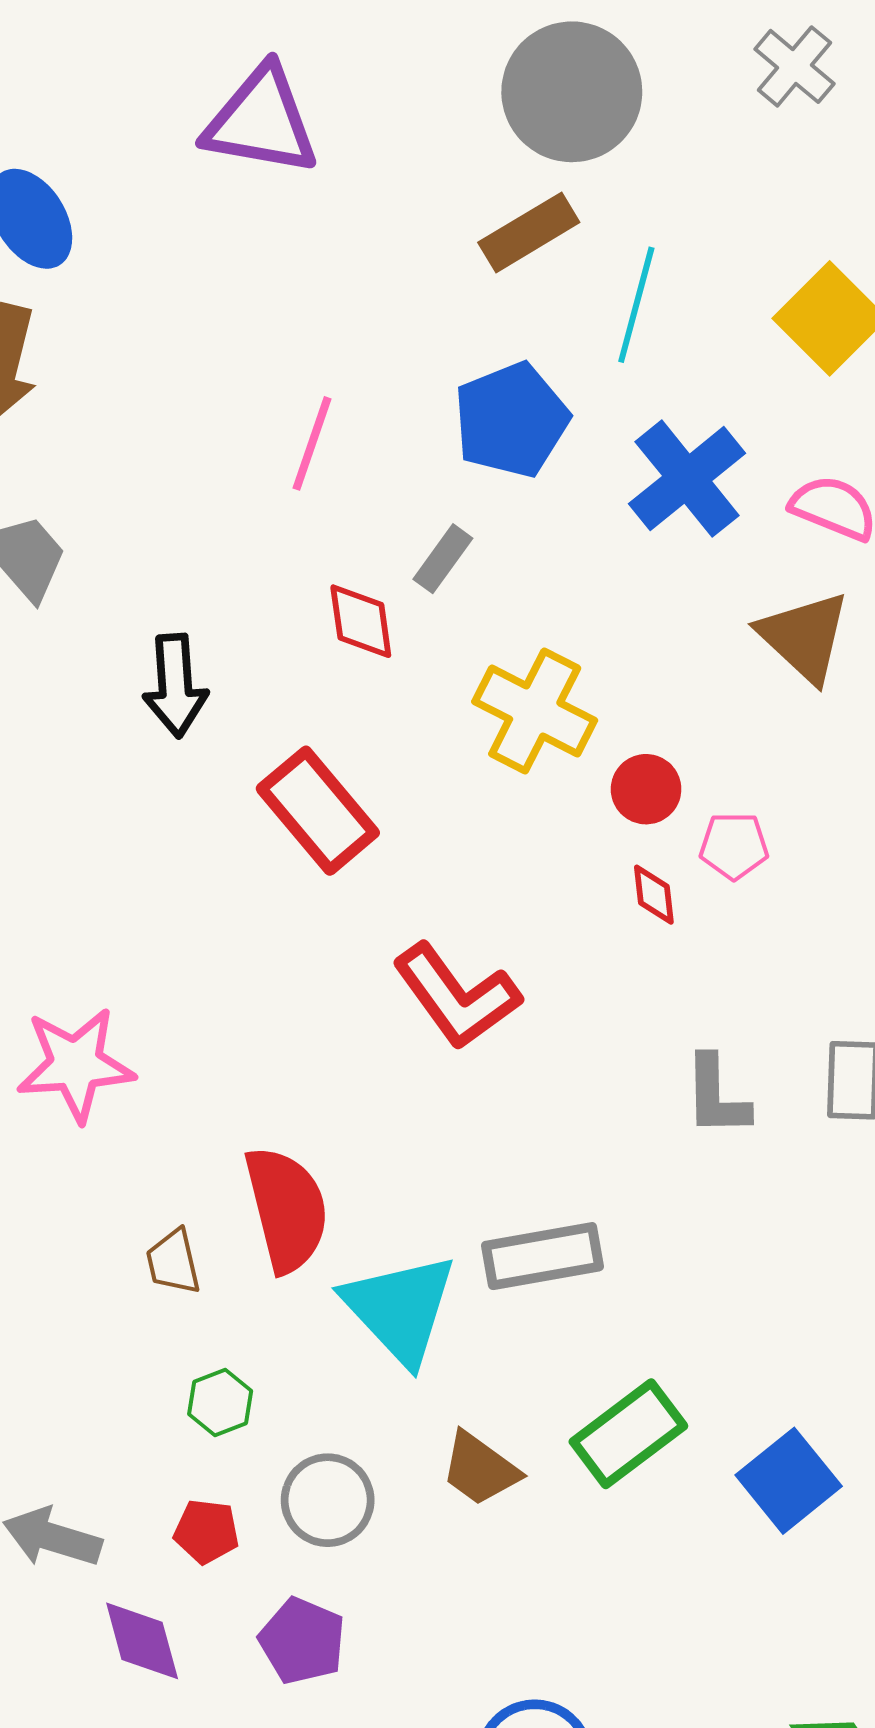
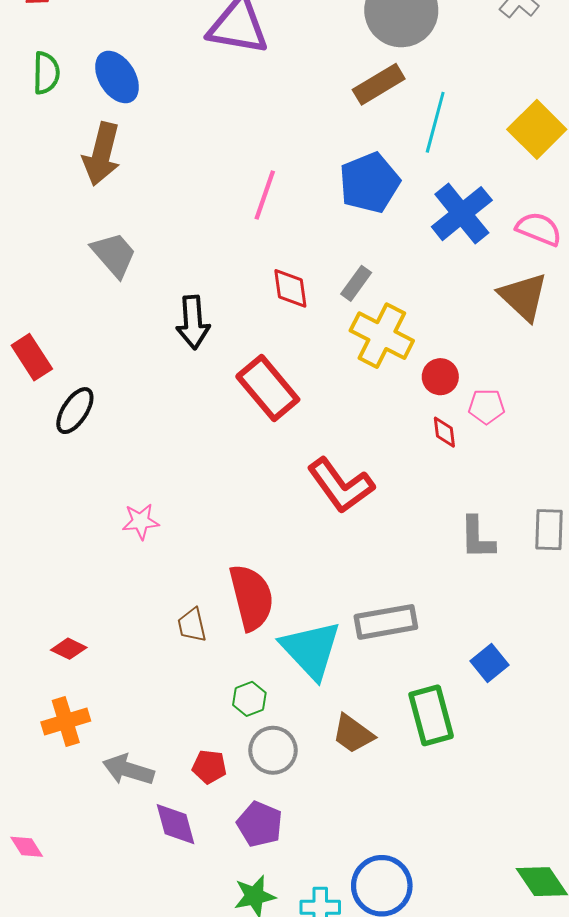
gray rectangle: (443, 559) -> (356, 283), moved
pink star: (76, 1065) -> (141, 521), size x0.6
green hexagon: (220, 1403) -> (249, 699), moved
green rectangle: (628, 1434) -> (431, 715), turned -68
blue square: (789, 1481) -> (490, 663), moved, size x0.7

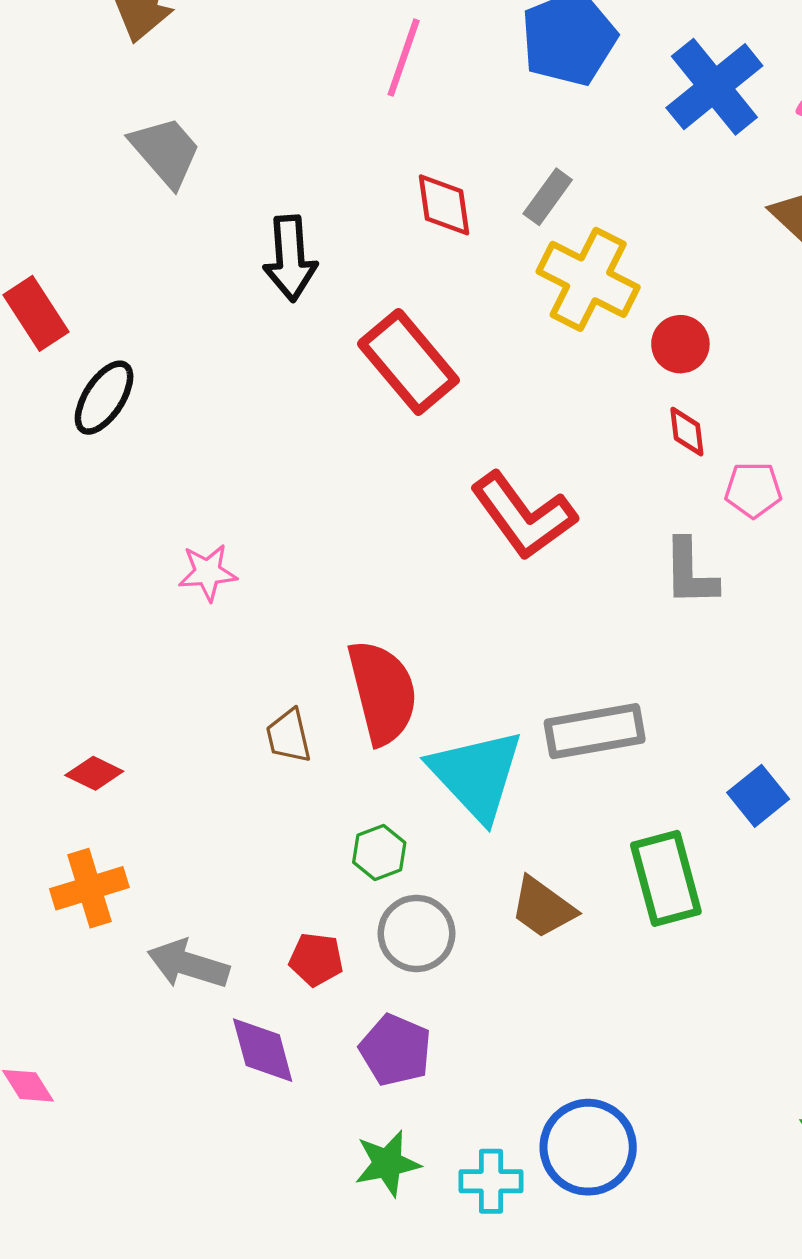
pink pentagon: (486, 406) -> (753, 490), moved
gray L-shape: (477, 538) -> (690, 572), moved

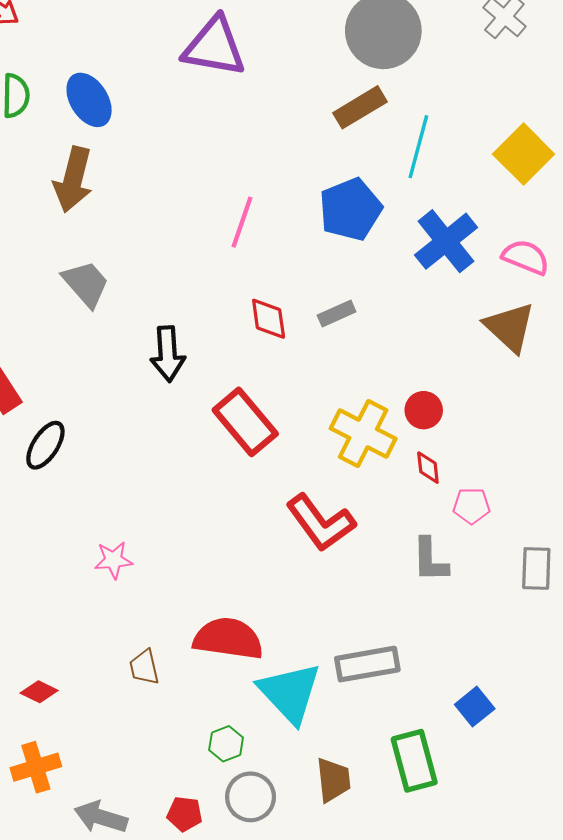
gray rectangle: (548, 197) -> (337, 313), turned 30
yellow cross: (588, 279) -> (363, 434), moved
red semicircle: (382, 692) -> (228, 639), turned -68
brown trapezoid: (289, 736) -> (144, 667), moved
brown trapezoid: (543, 908) -> (333, 780), turned -132

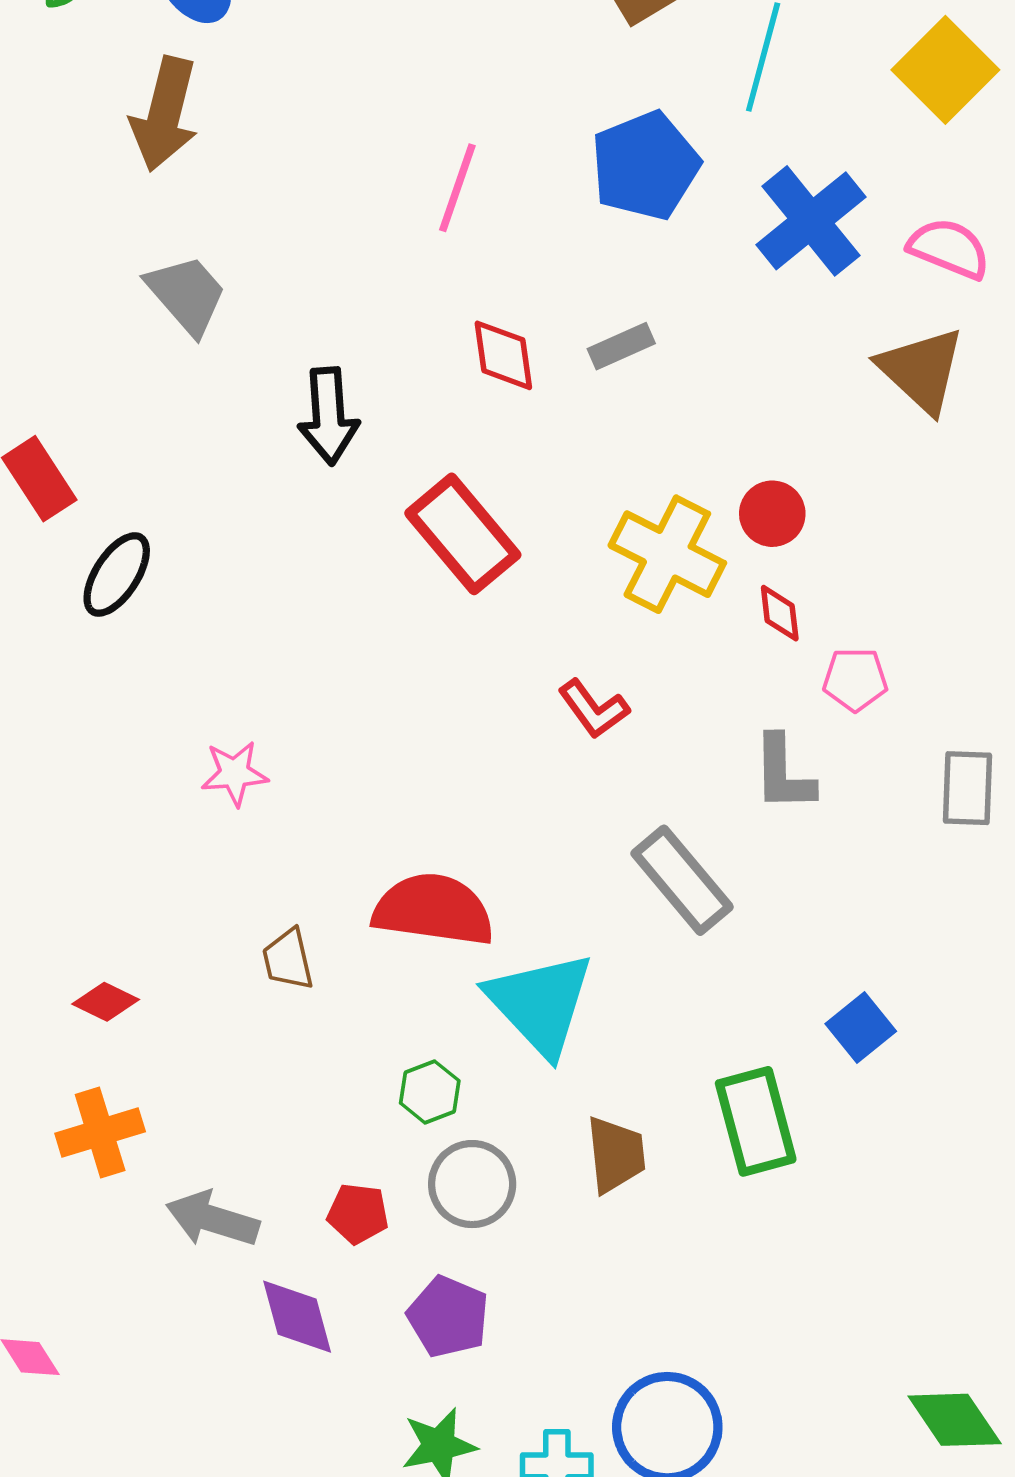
red L-shape: (321, 523) -> (594, 709), size x0.6
gray rectangle: (367, 664) -> (682, 880), moved, turned 60

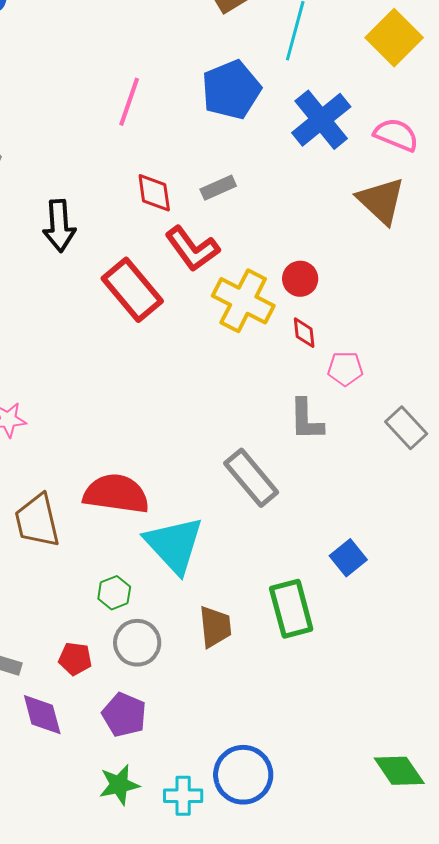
red L-shape: (594, 709) -> (192, 249), moved, size x1.4
gray rectangle: (967, 788) -> (406, 428), turned -45
brown trapezoid: (288, 959) -> (37, 521), size x1.6

